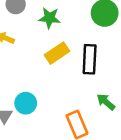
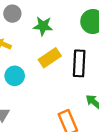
cyan circle: (26, 103) -> (15, 76), moved

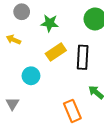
cyan circle: (15, 76) -> (31, 76), moved

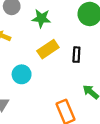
black rectangle: (83, 57) -> (76, 55), size x0.6

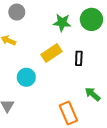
green star: (41, 18) -> (62, 23), moved

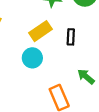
cyan circle: (26, 77) -> (32, 58), moved

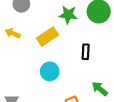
yellow rectangle: (40, 31) -> (47, 37), moved

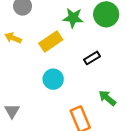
black rectangle: (86, 52) -> (92, 58), turned 56

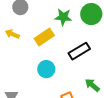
black rectangle: (92, 58) -> (79, 51), size x1.5

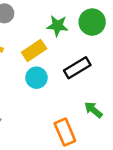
cyan circle: (46, 69) -> (36, 78), moved

